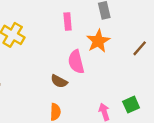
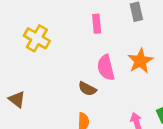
orange star: (98, 41) -> (140, 61), moved

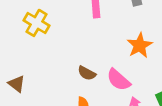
pink semicircle: (106, 68) -> (118, 80), moved, turned -35

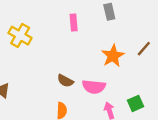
pink semicircle: (118, 80) -> (94, 87), turned -35

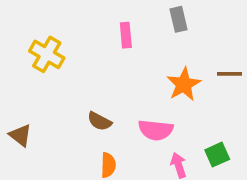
brown line: (144, 49) -> (229, 74), turned 49
brown semicircle: (65, 81) -> (99, 121), moved

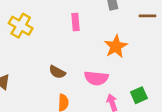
pink rectangle: (126, 35) -> (76, 22), moved
brown line: (229, 74) -> (147, 16), moved

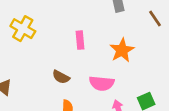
brown line: (147, 16) -> (155, 18), turned 56
pink rectangle: (76, 22) -> (80, 40), moved

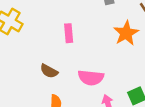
orange star: (122, 50) -> (126, 33), moved

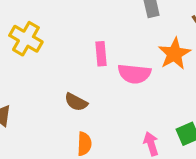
pink semicircle: (91, 78) -> (134, 74), moved

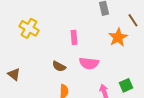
pink semicircle: (134, 74) -> (89, 63), moved

